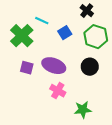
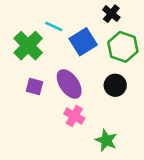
blue square: (65, 33) -> (83, 42), size x1.5
purple ellipse: (54, 66) -> (69, 84), turned 35
green star: (83, 110) -> (106, 140), turned 30

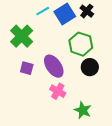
cyan line: (54, 26) -> (43, 11), moved, turned -56
blue square: (83, 42) -> (65, 14), moved
green hexagon: (123, 47) -> (81, 44), moved

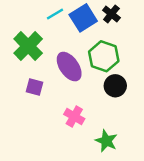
purple ellipse: (54, 66) -> (69, 67), moved

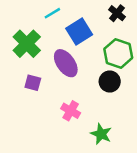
black cross: (111, 14) -> (117, 13), moved
blue square: (83, 18) -> (79, 31), moved
green hexagon: (104, 56) -> (118, 53), moved

